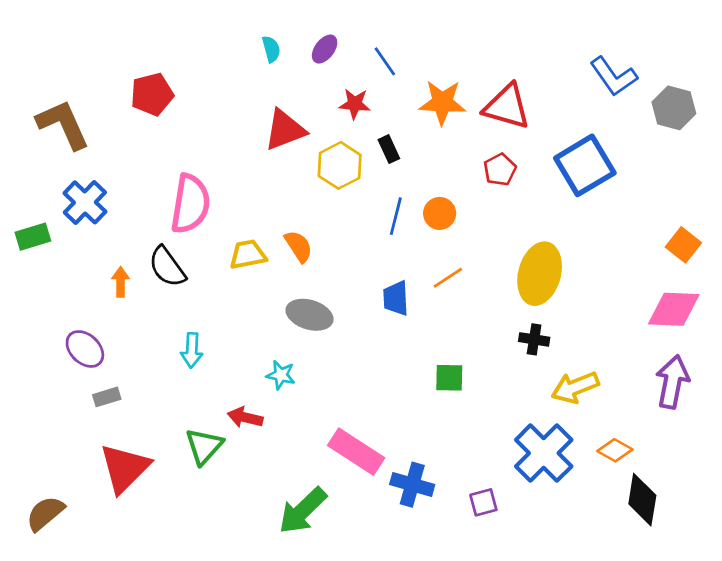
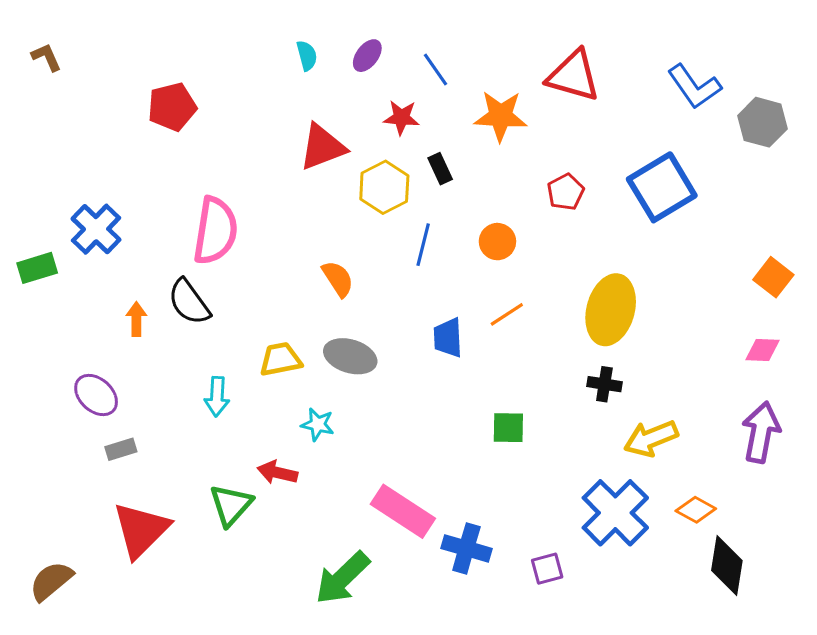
red triangle: (507, 107) -> (573, 76), moved
brown L-shape: (63, 124) -> (46, 57), moved, size x0.5
blue line: (396, 216) -> (423, 245), moved
yellow trapezoid: (248, 254) -> (280, 359), moved
pink diamond: (674, 309) -> (763, 350), size x0.6

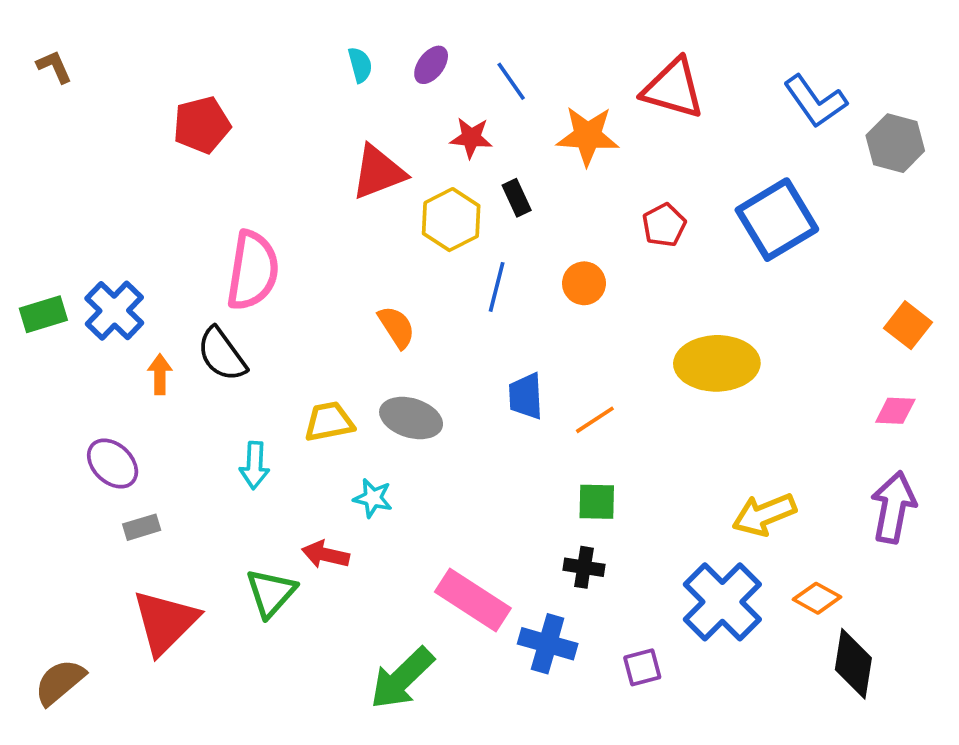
blue cross: (96, 229) -> (114, 311), moved
yellow ellipse: (611, 310) -> (717, 363), turned 74
orange line: (507, 314) -> (595, 420), moved
black cross: (604, 384) -> (584, 567), moved

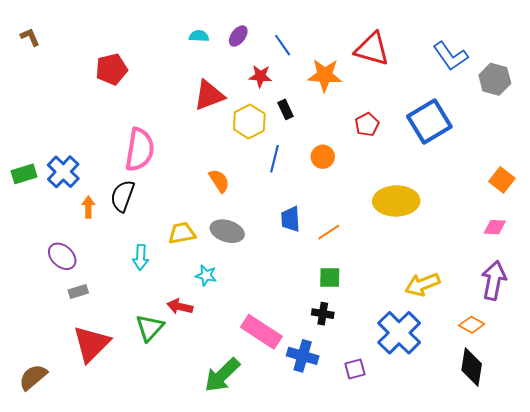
cyan semicircle: (360, 65) -> (199, 36), turned -72
black semicircle: (222, 354) -> (123, 196), turned 56
orange diamond: (817, 598) -> (472, 325), moved

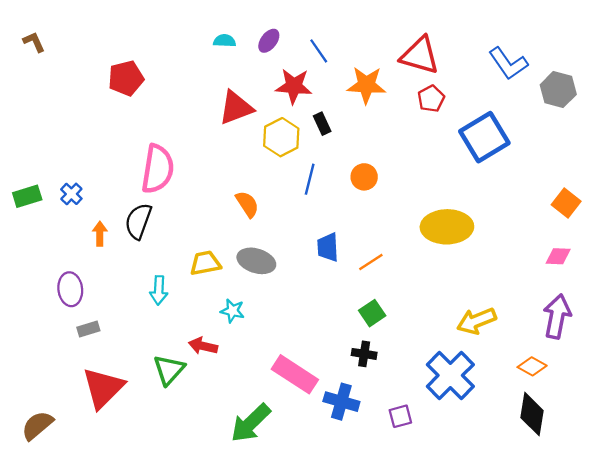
red star: (260, 76) -> (294, 86), size x1.4
red pentagon: (367, 125) -> (431, 99), moved
blue cross: (63, 172) -> (71, 194), size x0.6
purple ellipse: (62, 256) -> (70, 289), turned 40
green square: (330, 277) -> (372, 313), turned -35

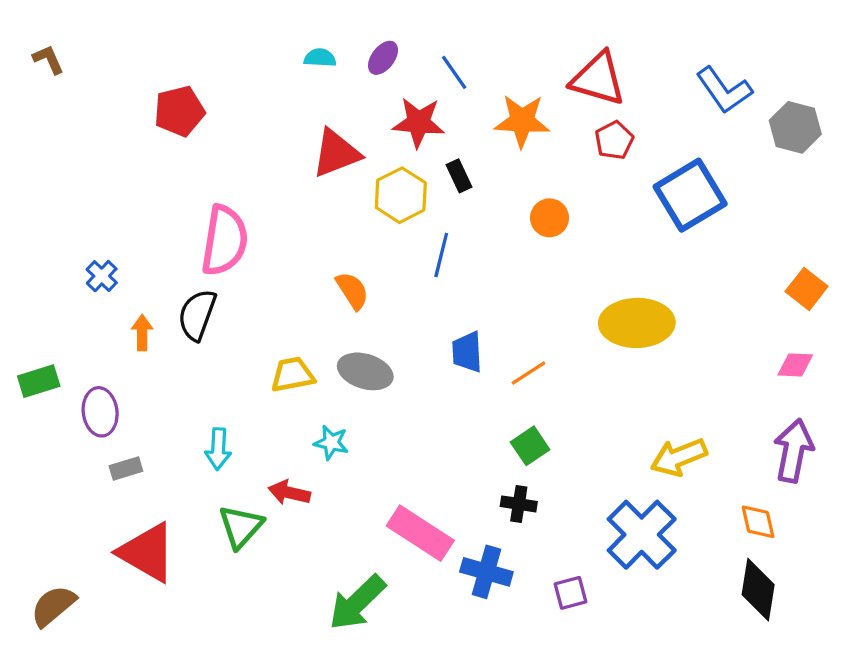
orange circle: (364, 177) -> (550, 218), moved
green rectangle: (27, 196) -> (39, 381), moved
cyan arrow: (159, 290) -> (218, 449), moved
orange diamond: (532, 366) -> (758, 522), turned 48
red triangle: (103, 388) -> (147, 552), turned -45

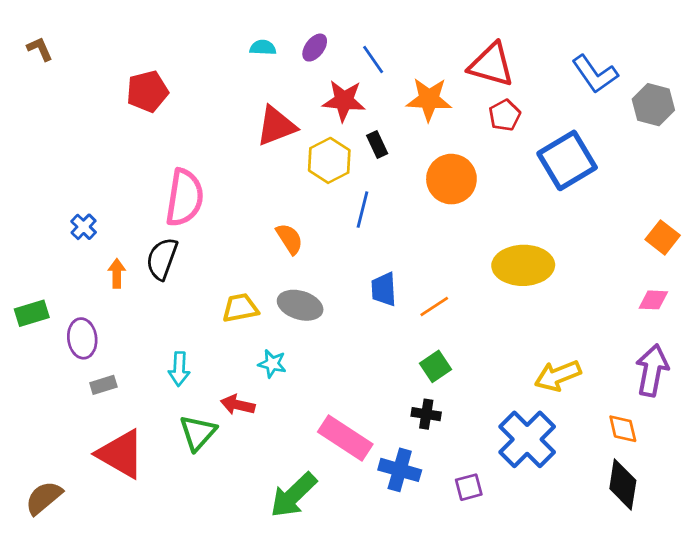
orange circle: (550, 218) -> (451, 179), size x1.6

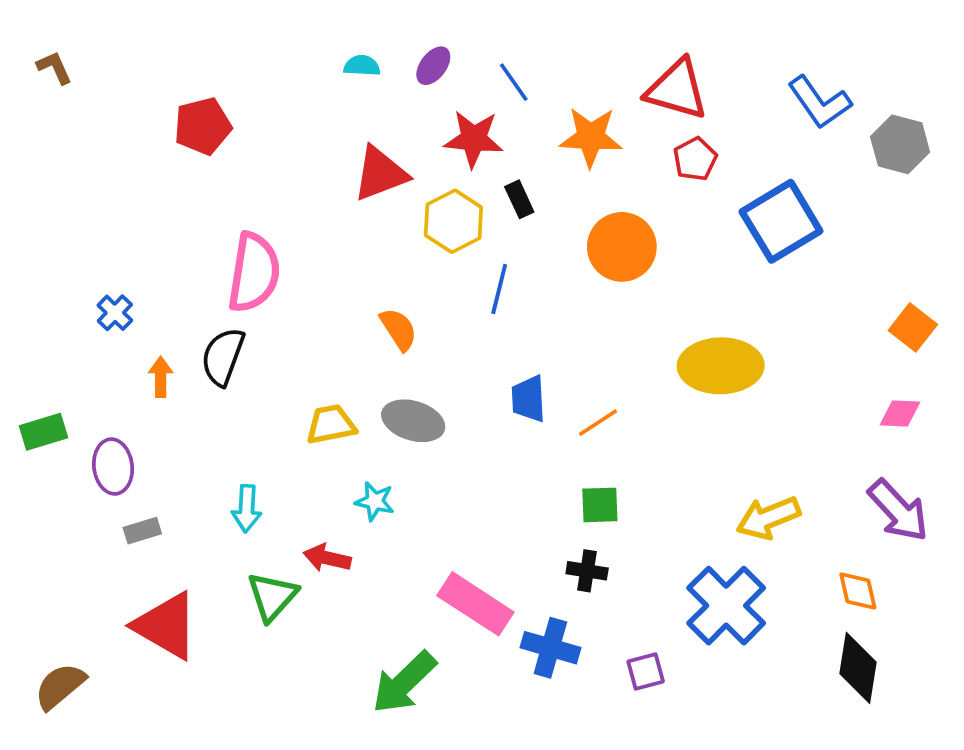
green square: (436, 366) -> (600, 505), turned 32
purple arrow: (652, 370) -> (898, 510), turned 126

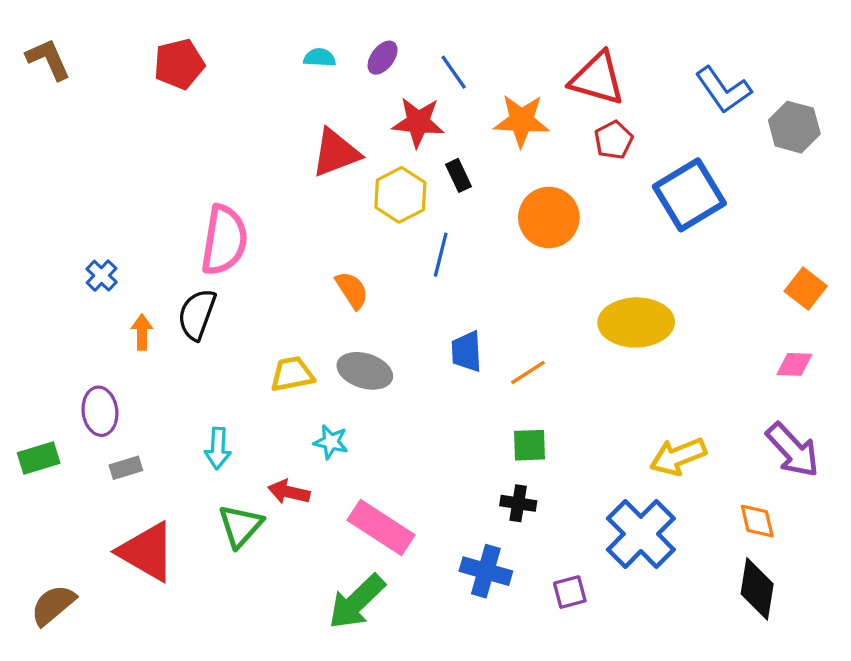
brown L-shape: (54, 68) -> (48, 59), size x1.4
red pentagon: (203, 126) -> (179, 64), moved
green rectangle: (43, 432) -> (39, 458), moved
pink rectangle: (475, 604) -> (381, 528), moved

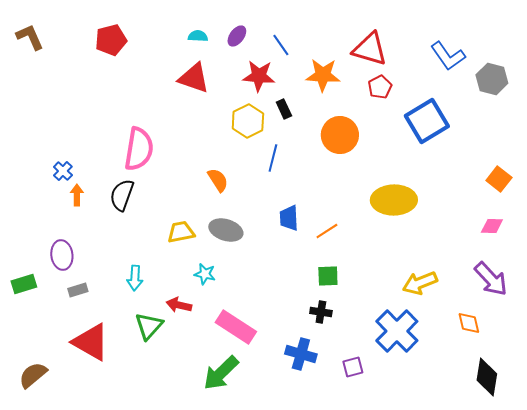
red triangle: (336, 153) -> (194, 78), moved, turned 40
orange arrow: (142, 332) -> (77, 195), moved
black diamond: (757, 589) -> (487, 377), moved

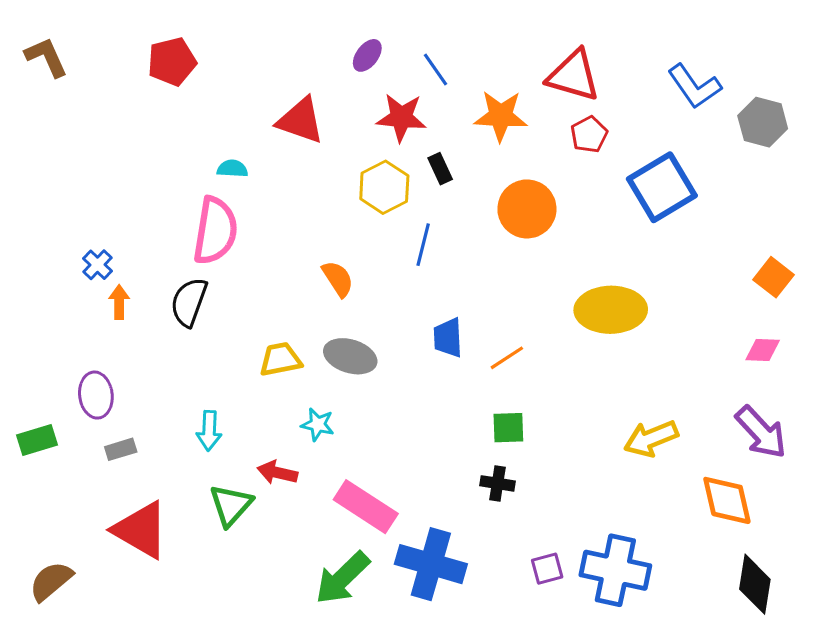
cyan semicircle: (198, 36) -> (232, 169), moved
orange diamond: (469, 323) -> (727, 500), size x1.5
blue cross: (397, 331) -> (615, 570), moved, turned -33
blue cross: (301, 354) -> (431, 564), moved, size x1.4

